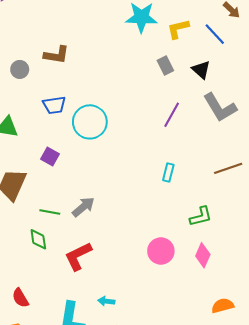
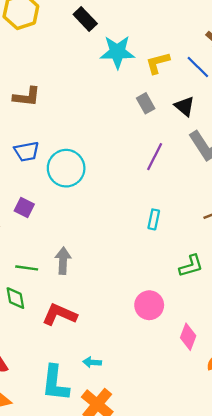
gray arrow: (83, 207) -> (63, 261), turned -45
pink diamond: (203, 255) -> (188, 337), moved
red L-shape: (78, 256) -> (59, 315), turned 52

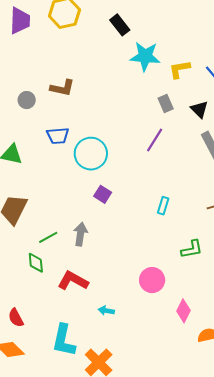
purple line: (155, 157) -> (155, 140), moved
purple square: (24, 208) -> (103, 194), moved
green line: (27, 268) -> (48, 237), turned -42
cyan arrow: (92, 362) -> (106, 311), moved

